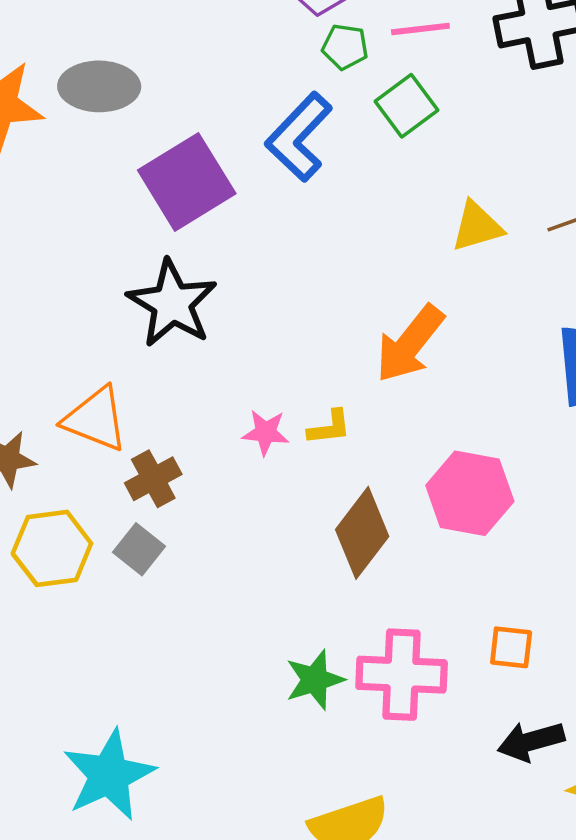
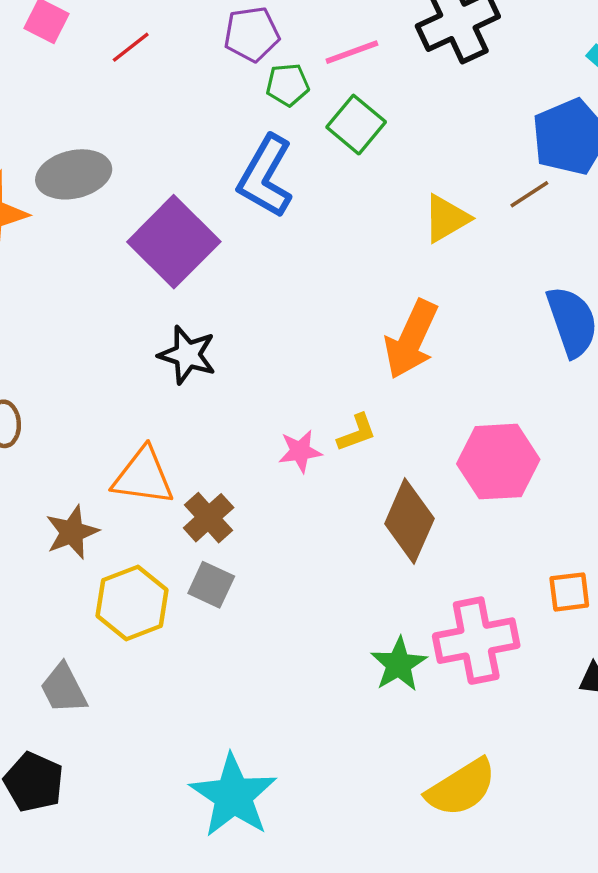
black star: (172, 303) -> (187, 355), size x0.7

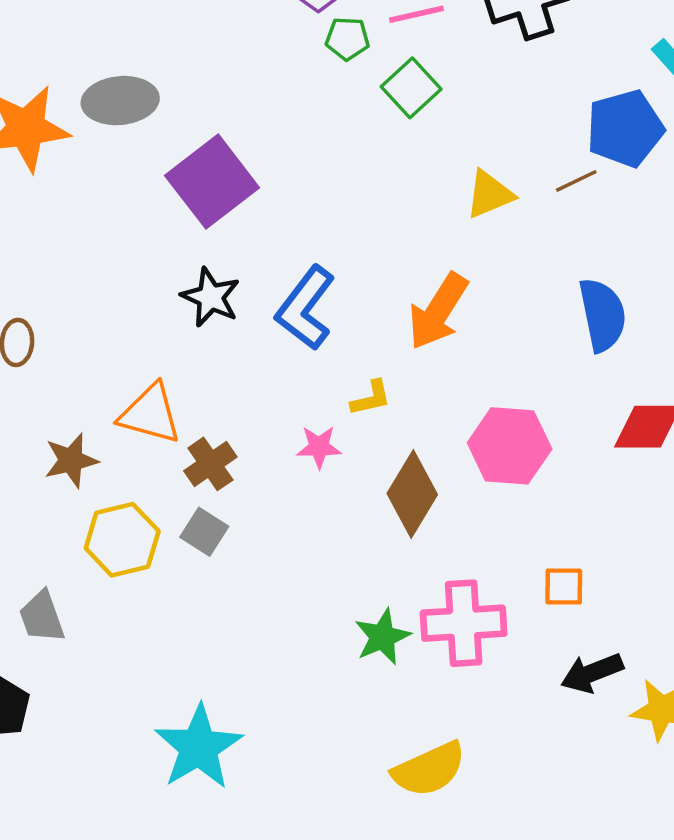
blue L-shape: (265, 176) -> (305, 308), moved
pink star: (300, 451) -> (319, 447), moved

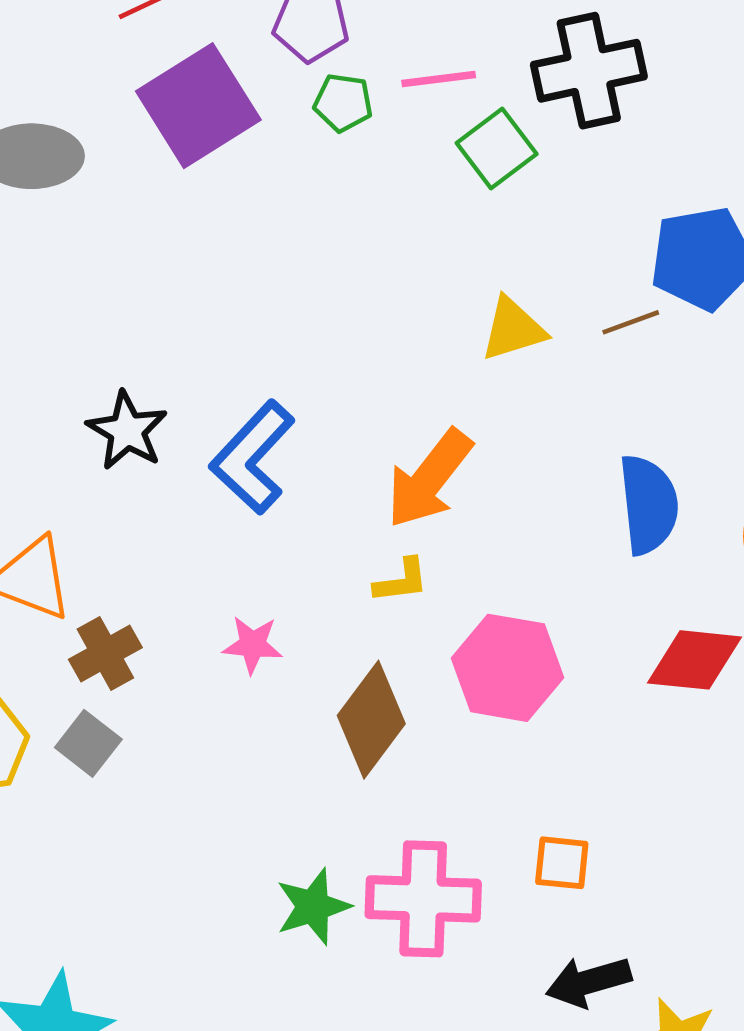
green square: (411, 88) -> (497, 149), moved
purple square: (212, 182) -> (198, 106), moved
yellow L-shape: (371, 398) -> (401, 581), moved

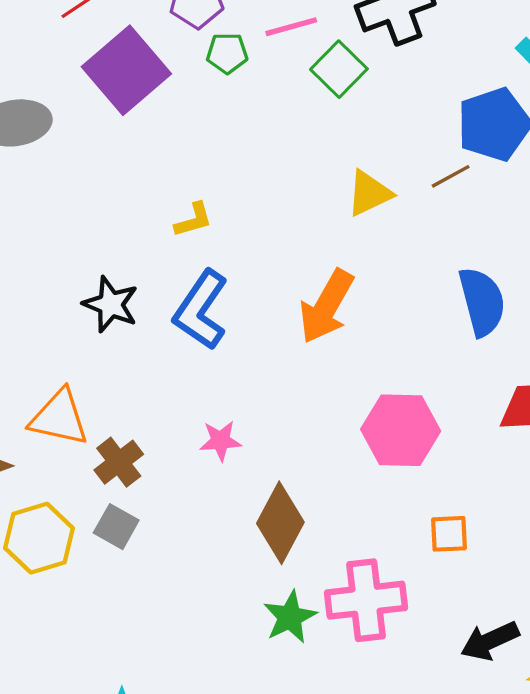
yellow L-shape: (401, 581) -> (193, 220), moved
brown diamond: (371, 720) -> (280, 523), moved
orange square: (562, 863) -> (449, 534), moved

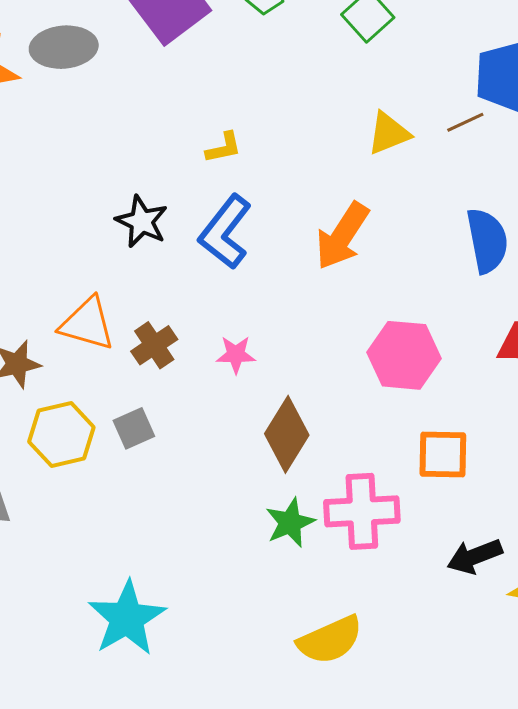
brown cross: (119, 462) -> (154, 345), moved
gray square: (116, 527) -> (134, 428), turned 33
orange square: (449, 534) -> (443, 455), size x1.4

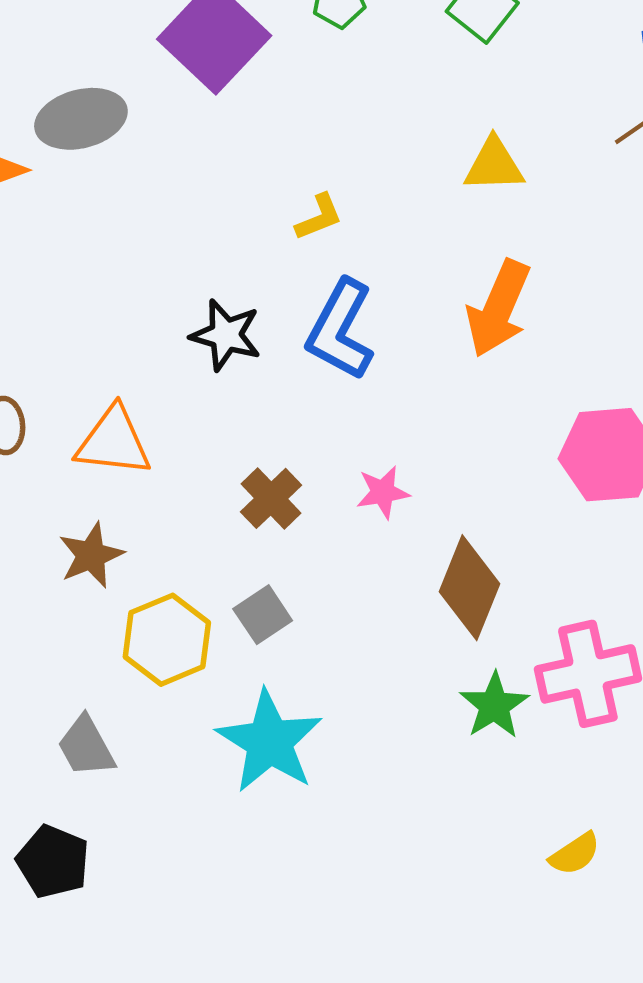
yellow triangle: (389, 133) -> (494, 165), moved, turned 30
orange triangle: (87, 324) -> (113, 442), moved
cyan star: (127, 618) -> (269, 742), moved
yellow semicircle: (330, 640) -> (575, 854), size x0.6

